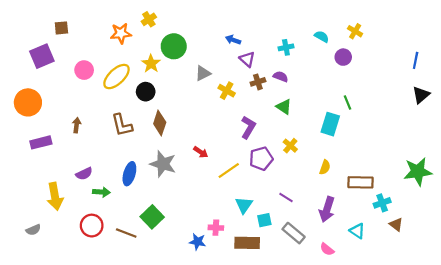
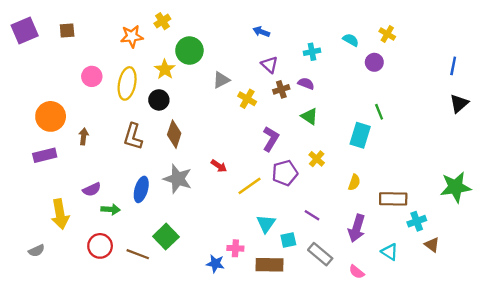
blue arrow: (233, 40) -> (261, 32), moved
purple square: (42, 56) -> (25, 30), moved
yellow ellipse: (116, 77) -> (127, 83), turned -36
orange circle: (28, 102) -> (51, 116), moved
brown L-shape: (122, 125) -> (133, 136), turned 30

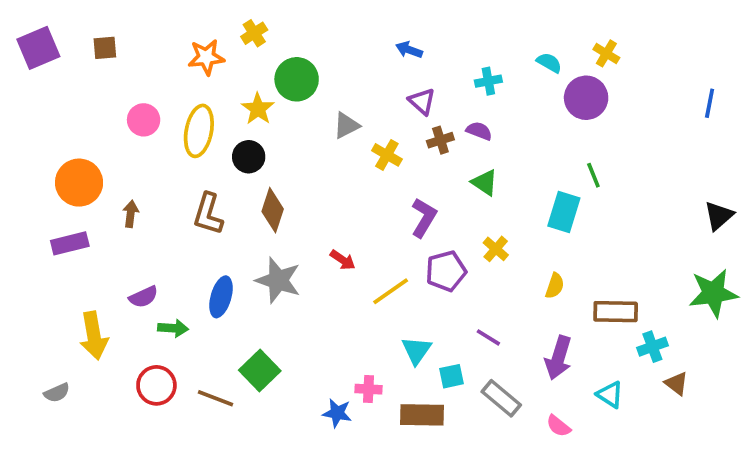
purple circle: (374, 62) -> (586, 98), size x1.5
black triangle: (459, 103) -> (719, 216), moved

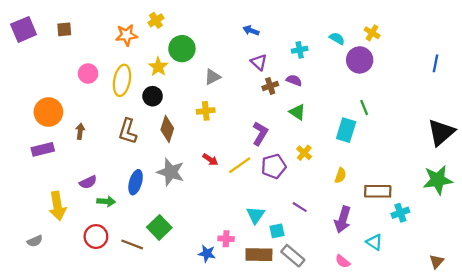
yellow cross: (387, 155) -> (206, 111), moved, turned -36
black triangle: (719, 216) -> (441, 132), size x1.5
yellow line: (391, 291) -> (240, 165), moved
brown triangle: (676, 384) -> (437, 261), moved, turned 35
gray rectangle: (501, 398) -> (293, 256), moved

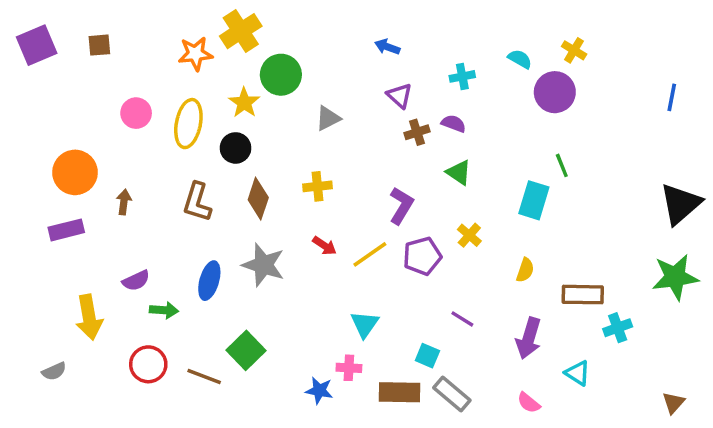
yellow cross: (156, 20) -> (241, 31), size x1.6
yellow cross: (206, 111) -> (318, 186), moved
cyan triangle: (256, 215) -> (365, 324), moved
cyan square: (277, 231) -> (427, 356), turned 35

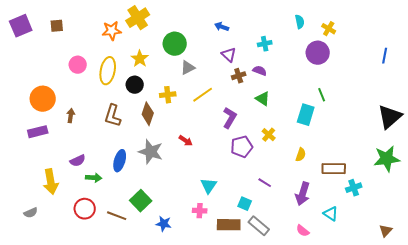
cyan semicircle: (520, 59) -> (300, 22), moved, turned 48
green circle: (281, 75) -> (175, 44), moved
yellow cross: (318, 186) -> (168, 95), moved
yellow line: (370, 254) -> (203, 95), moved
blue star: (319, 391) -> (164, 224), moved

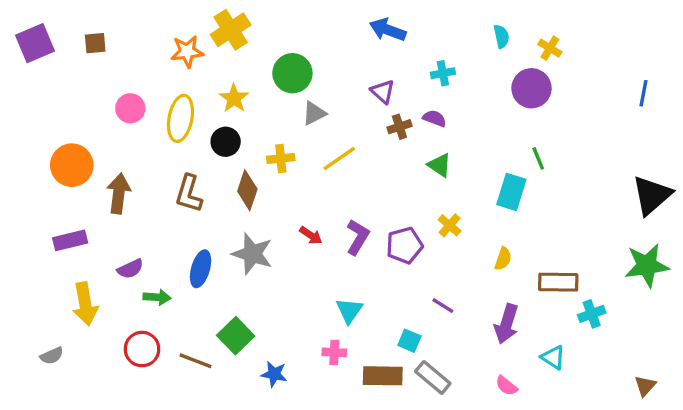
blue arrow: (222, 27) -> (388, 30), moved, size x1.5
brown arrow: (71, 116) -> (119, 194), size x1.6
purple L-shape: (230, 118) -> (358, 237), moved
purple rectangle: (38, 132) -> (70, 240), moved

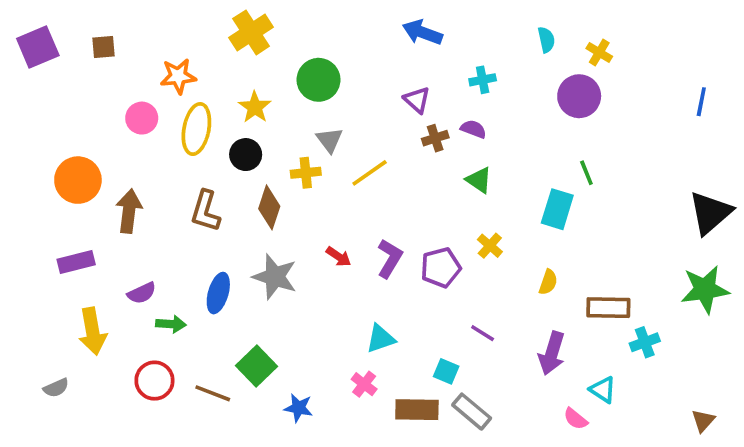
orange star: (187, 51) -> (178, 76), moved
gray triangle: (314, 113) -> (329, 140), moved, turned -40
cyan triangle: (349, 311) -> (380, 339), turned 36
pink cross: (334, 352) -> (364, 384), turned 35
pink semicircle: (506, 386) -> (576, 419), moved

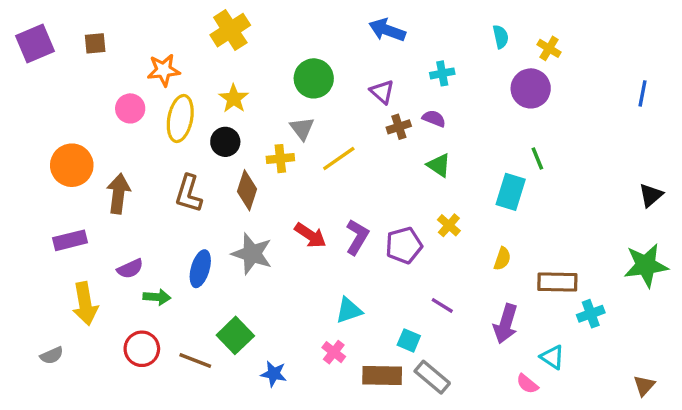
green circle: (319, 80) -> (314, 78), moved
black triangle: (710, 213) -> (651, 195), size x0.6
red arrow: (339, 257) -> (310, 235), size x1.4

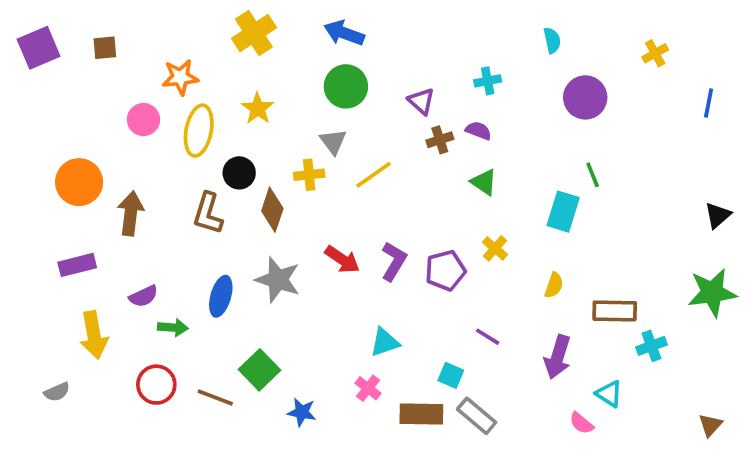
blue arrow: (387, 30) -> (344, 33), moved
yellow cross: (549, 48) -> (655, 53), moved, turned 30
black circle: (225, 142) -> (239, 173), moved

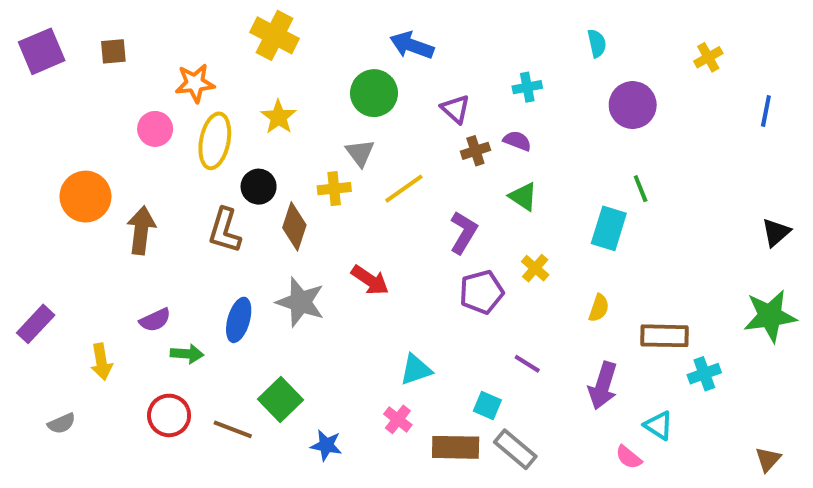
yellow cross: (254, 33) -> (274, 35), turned -30
blue arrow: (344, 33) -> (412, 45), moved
purple L-shape: (394, 261) -> (464, 232), moved
purple rectangle: (77, 265) -> (36, 324), moved, turned -33
yellow arrow: (94, 335) -> (101, 362), size x0.7

